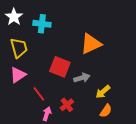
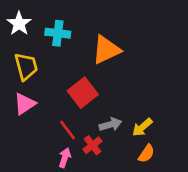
orange triangle: (91, 44) -> (106, 50), moved
red square: (60, 67) -> (83, 93), turned 30
gray arrow: (82, 78) -> (110, 125), moved
red line: (39, 94) -> (68, 130), moved

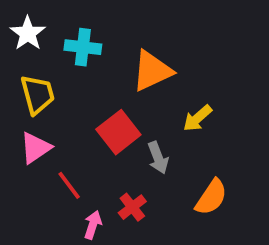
gray arrow: (110, 125) -> (158, 158), moved, turned 85
yellow arrow: (142, 127) -> (197, 118), moved
red line: (68, 130) -> (69, 185), moved
orange semicircle: (146, 154) -> (211, 197), moved, size x1.4

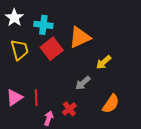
red square: (118, 132) -> (52, 49), moved
pink triangle: (36, 148) -> (14, 98), moved
gray arrow: (158, 158) -> (83, 83), turned 70
red line: (69, 185) -> (36, 98), turned 35

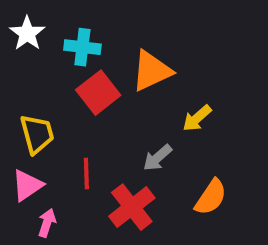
yellow trapezoid: (20, 50) -> (37, 134), moved
red line: (36, 98) -> (86, 173), moved
red cross: (69, 109) -> (132, 207), size x1.6
pink arrow: (49, 118) -> (47, 223), moved

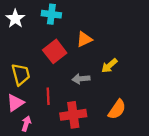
cyan cross: (82, 47) -> (51, 14), moved
orange triangle: (152, 71) -> (84, 39), size x0.7
gray arrow: (157, 158) -> (81, 79), moved, turned 35
red cross: (132, 207) -> (73, 115), turned 30

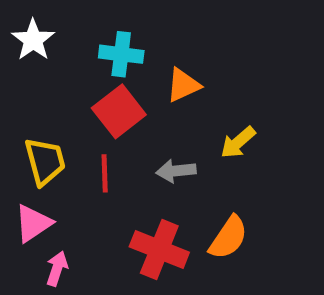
cyan cross: (51, 14) -> (121, 54), moved
red line: (48, 96) -> (105, 173), moved
orange semicircle: (117, 109) -> (228, 238), moved
red cross: (73, 115) -> (159, 250), turned 30

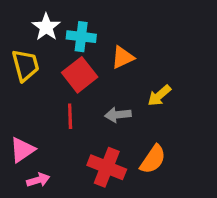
white star: (33, 40) -> (46, 27), moved
yellow trapezoid: (45, 161) -> (25, 65), moved
pink arrow: (57, 269) -> (38, 180), turned 55

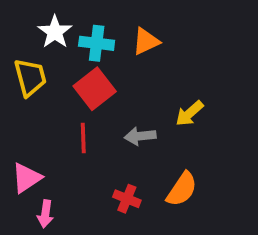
orange triangle: (123, 57) -> (146, 41), moved
red cross: (107, 167) -> (127, 199), size x0.6
pink arrow: (38, 180) -> (45, 214), turned 115

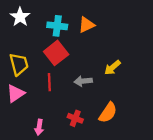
white star: (55, 32) -> (20, 17), moved
yellow trapezoid: (30, 77) -> (19, 64), moved
pink triangle: (26, 178) -> (16, 93), moved
pink arrow: (45, 214) -> (39, 127), moved

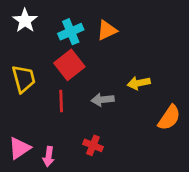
cyan cross: (57, 26) -> (71, 32), turned -30
yellow arrow: (112, 68) -> (139, 83), turned 30
pink triangle: (16, 93) -> (19, 148), moved
orange semicircle: (108, 113) -> (169, 118), moved

